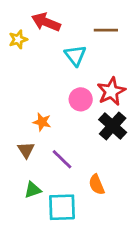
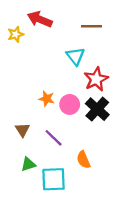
cyan triangle: (75, 55) -> (75, 56), moved
pink circle: (81, 99) -> (70, 104), moved
orange star: (42, 122) -> (47, 99), moved

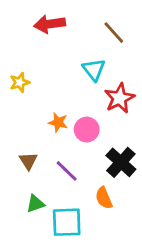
red arrow: (40, 19) -> (50, 24), turned -30
brown line: (92, 26) -> (114, 33), turned 48
yellow star: (16, 34) -> (20, 82), moved
black cross: (97, 109) -> (121, 162), moved

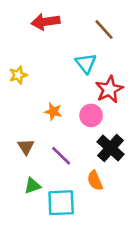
pink circle: (87, 130) -> (91, 115), moved

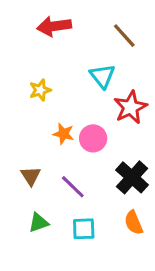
yellow star: (18, 75) -> (40, 90), moved
pink circle: (91, 115) -> (93, 138), moved
orange semicircle: (95, 181) -> (134, 223), moved
cyan square: (61, 203) -> (84, 229), moved, size x0.7

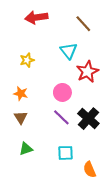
orange star: (63, 134) -> (21, 94), moved
purple line: (73, 187) -> (61, 117), moved
orange semicircle: (134, 223) -> (90, 170), moved
cyan square: (84, 229) -> (66, 153), moved

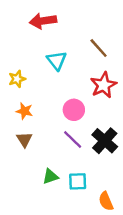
brown line: (83, 24) -> (99, 48), moved
cyan triangle: (69, 51) -> (57, 60), moved
yellow star: (27, 60) -> (17, 79), moved
green triangle: (26, 149) -> (50, 177), moved

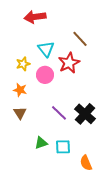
yellow star: (17, 79) -> (23, 64), moved
red star: (103, 85) -> (69, 63), moved
pink circle: (74, 110) -> (45, 75), moved

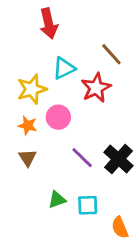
red arrow: (35, 17) -> (49, 24), turned -95
cyan triangle: (46, 49) -> (64, 68), turned 42
yellow star: (23, 64) -> (32, 89), size x1.5
pink circle: (45, 75) -> (58, 117), moved

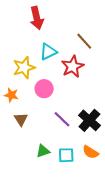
orange star: (28, 126) -> (11, 95), moved
orange semicircle: (120, 228) -> (91, 152), moved, turned -35

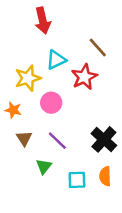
purple line: (62, 119) -> (57, 141), moved
green triangle: (43, 151) -> (44, 166), moved, turned -32
orange semicircle: (91, 152) -> (105, 176), turned 56

